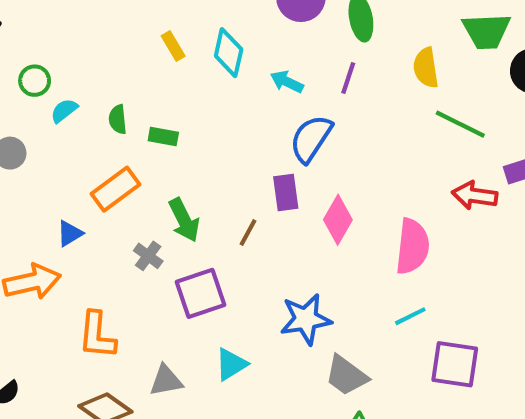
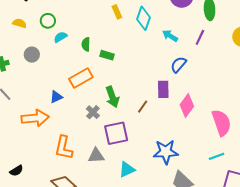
blue semicircle: (311, 139) -> (178, 65), size x0.7
pink semicircle: (412, 246) -> (221, 123), turned -32
gray triangle: (166, 380) -> (96, 156), moved

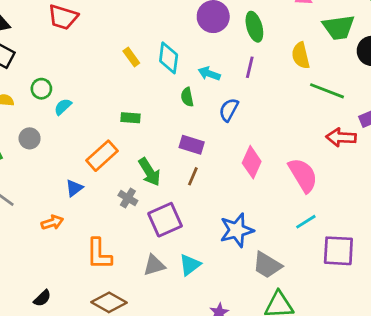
green semicircle: (86, 44) -> (187, 97), moved
purple rectangle: (163, 89) -> (192, 145), moved, turned -60
orange arrow: (35, 118) -> (52, 222), size x0.6
gray triangle: (96, 156) -> (154, 265), moved

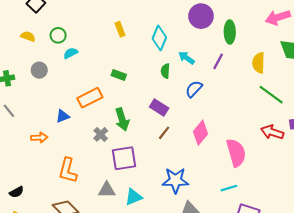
yellow rectangle: (131, 57) -> (120, 29), moved
brown line: (193, 176) -> (164, 133), moved

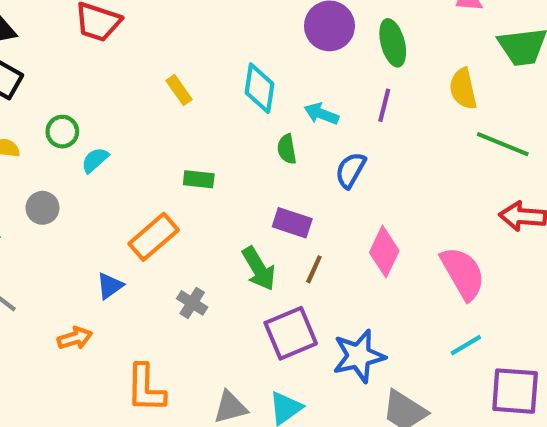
green arrow: (122, 119) -> (259, 269), moved
purple square: (124, 158) -> (291, 333), moved

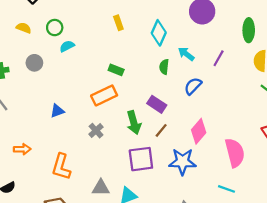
green ellipse: (393, 43) -> (249, 30), moved
orange rectangle: (154, 237) -> (104, 95), moved
orange arrow: (75, 338) -> (22, 149), moved
cyan line: (466, 345) -> (227, 189), turned 35
blue star: (359, 356) -> (182, 162), moved

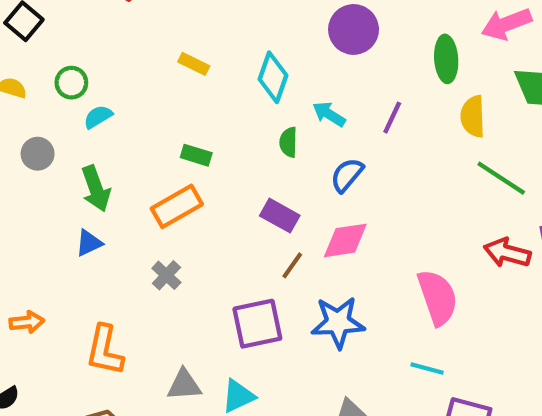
yellow rectangle: (118, 23) -> (194, 64), turned -40
green arrow: (134, 123) -> (96, 189), moved
pink diamond: (199, 131) -> (345, 240), moved, turned 45

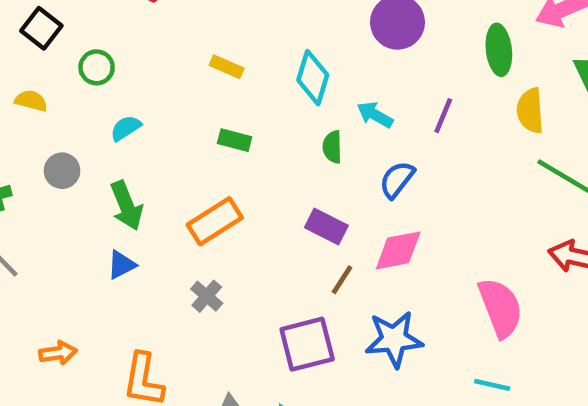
green circle: (71, 83) -> (97, 67), moved
green rectangle: (196, 155) -> (235, 140), moved

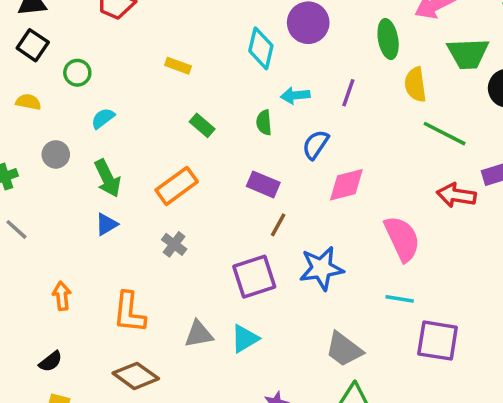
cyan diamond: (313, 78) -> (261, 48), moved
cyan arrow: (375, 115) -> (295, 95), turned -32
green rectangle: (235, 140) -> (202, 125), moved, turned 30
pink diamond: (398, 250) -> (346, 185), moved
orange arrow: (58, 353) -> (62, 296), turned -84

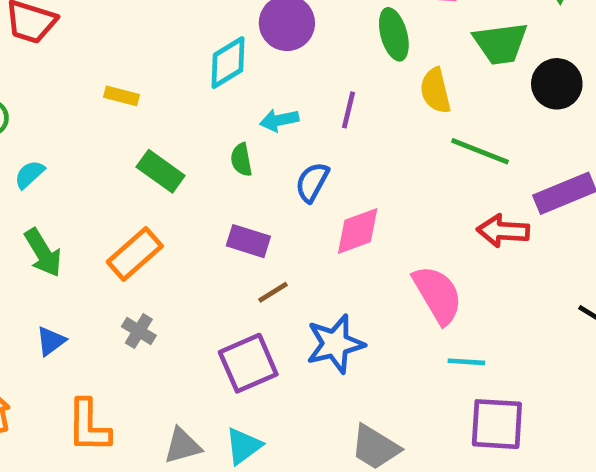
cyan diamond: (261, 48) -> (228, 63), turned 51
green rectangle: (202, 125) -> (161, 171), size x1.4
blue triangle: (107, 224) -> (51, 341), moved
brown line: (278, 225) -> (273, 292), turned 35
cyan line: (400, 299) -> (466, 362), moved

